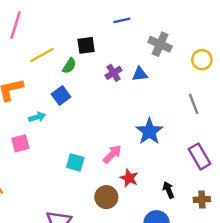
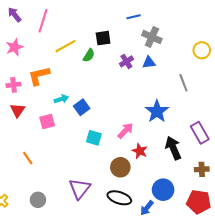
gray cross: (160, 44) -> (152, 37), moved
blue square: (61, 96) -> (82, 107), moved
gray line: (194, 104) -> (183, 83), moved
black arrow: (168, 190) -> (173, 148), moved, size x1.6

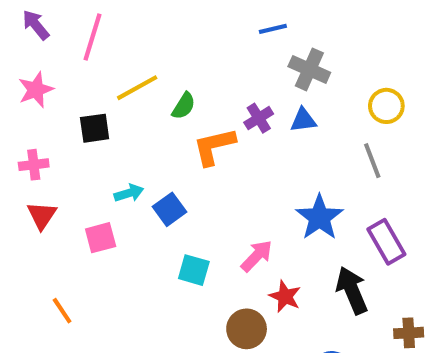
black square: (103, 38) -> (95, 128), moved
yellow circle: (202, 50) -> (386, 106), moved
orange L-shape: (39, 76) -> (214, 146), moved
purple rectangle: (200, 133) -> (386, 242), moved

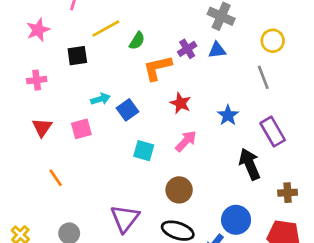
red triangle: (42, 215) -> (42, 128), moved
blue star: (319, 217) -> (228, 115), size x0.7
red star: (285, 296) -> (180, 103), moved

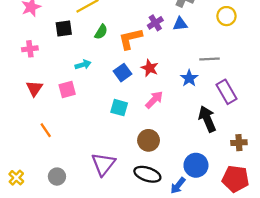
green semicircle: (137, 41) -> (101, 32), moved
gray line: (263, 77) -> (210, 59), moved, turned -72
blue square: (128, 110) -> (123, 73), moved

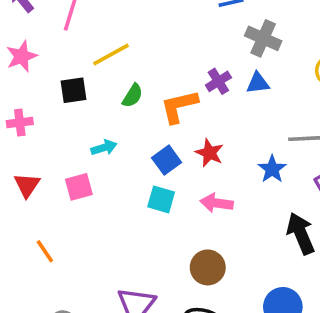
pink arrow: (154, 100) -> (217, 203), turned -126
cyan square: (119, 108) -> (161, 199), moved

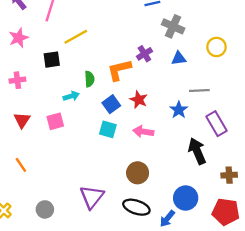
blue triangle: (258, 83) -> (179, 58), moved
green semicircle: (133, 96) -> (89, 79), moved, turned -35
orange line: (45, 251) -> (21, 165), moved

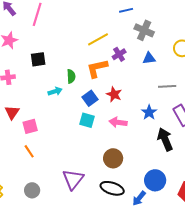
yellow line: (76, 37) -> (98, 39), moved
blue star: (179, 110) -> (149, 112), moved
pink square: (55, 121) -> (30, 126), moved
orange line: (21, 165) -> (29, 151), moved

